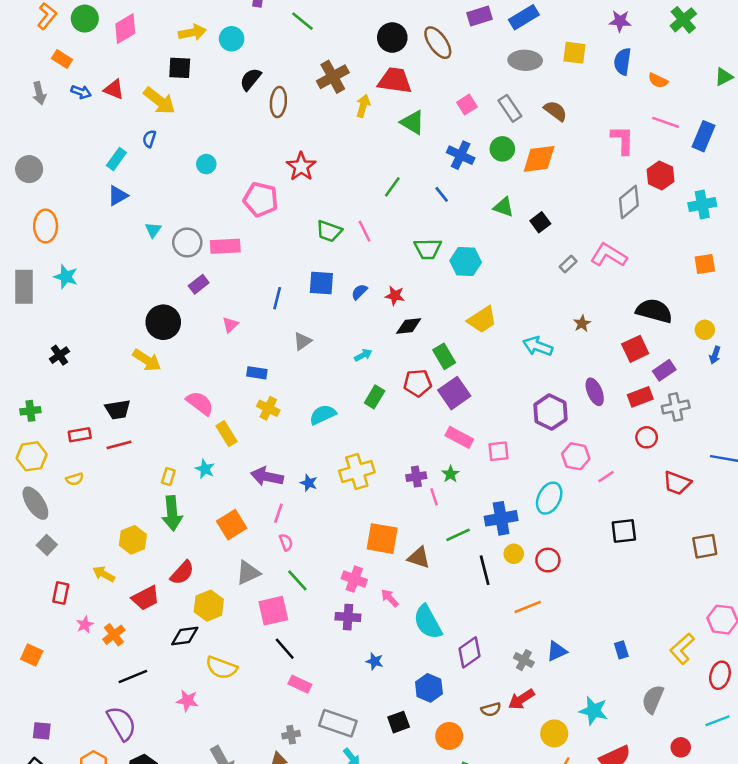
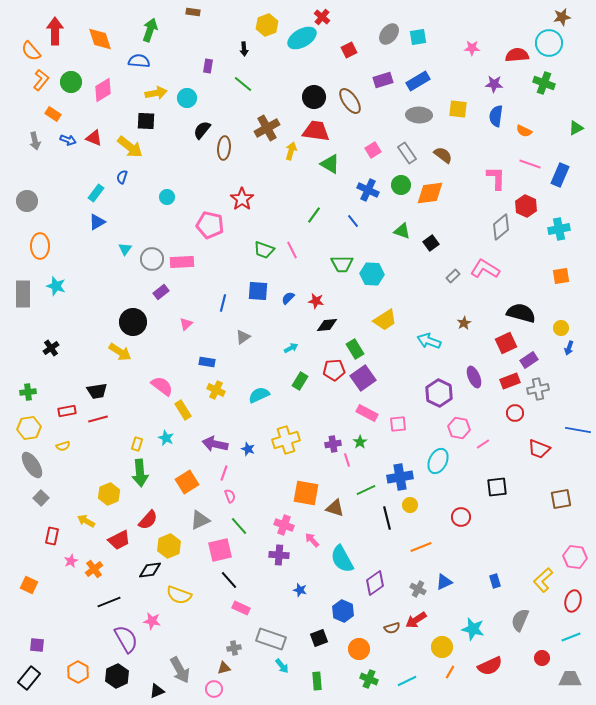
green cross: (683, 20) -> (544, 83), turned -30
red circle: (548, 560) -> (461, 517), moved
purple semicircle: (121, 723) -> (126, 639), moved

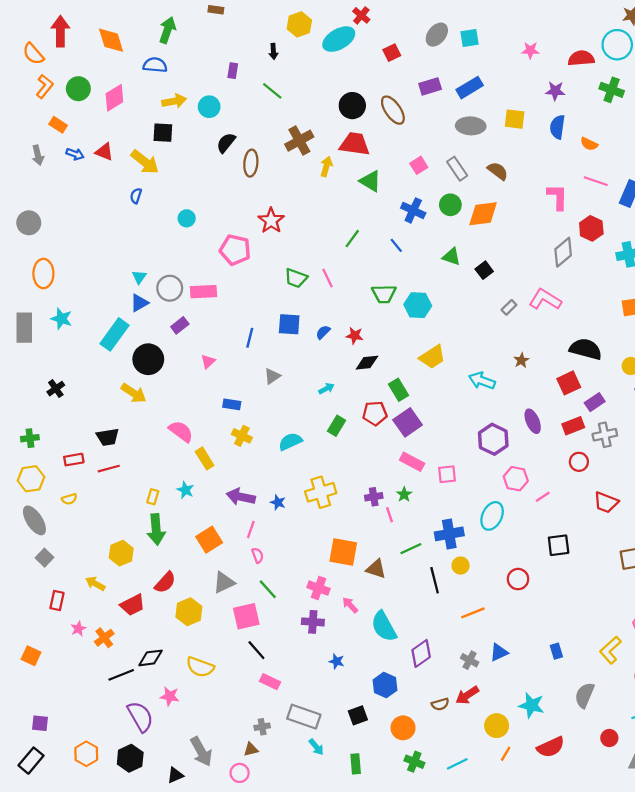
cyan rectangle: (96, 193) -> (114, 334), moved, size x1.6
blue triangle: (97, 222) -> (139, 303), moved
black diamond: (150, 570) -> (151, 658), moved

